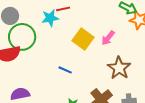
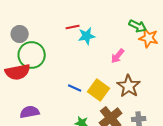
cyan star: (50, 18) -> (87, 36), moved
yellow square: (83, 39) -> (99, 90), moved

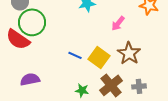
red semicircle: (18, 72) -> (18, 39), turned 45

